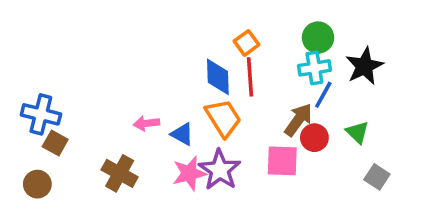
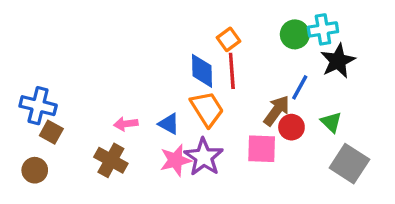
cyan cross: (314, 68) -> (323, 29), moved
pink arrow: (146, 123) -> (126, 124), moved
gray square: (377, 177) -> (349, 164), size x1.6

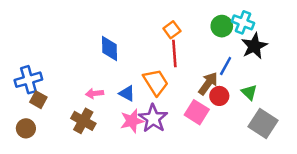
cyan cross: (323, 29) -> (243, 22), turned 30
blue diamond: (202, 71) -> (110, 49), moved
blue cross: (38, 106) -> (28, 80), turned -30
pink square: (262, 149) -> (197, 112), turned 30

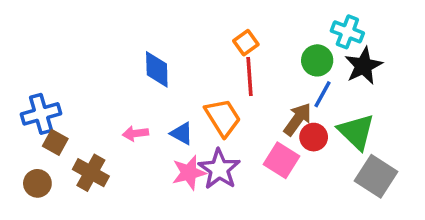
green circle: (222, 26) -> (317, 60), moved
green triangle: (249, 92) -> (356, 132), size x1.6
brown cross: (83, 121) -> (91, 173), moved

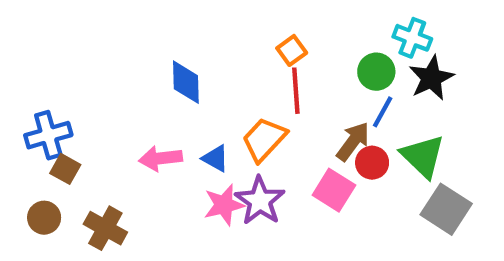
orange trapezoid: (223, 117) -> (264, 139), turned -105
pink arrow: (135, 133) -> (160, 158), size x1.4
brown cross: (91, 173) -> (105, 228), moved

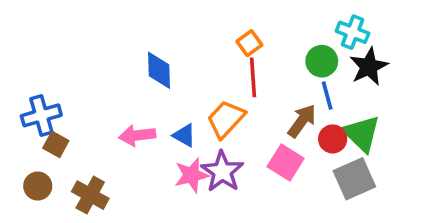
blue line: (383, 112) -> (327, 96), turned -44
red circle: (372, 163) -> (333, 139), moved
gray square: (446, 209) -> (354, 179), moved, turned 33

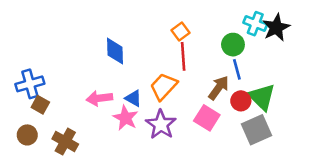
black star: (369, 67) -> (276, 28), moved
pink star: (192, 175) -> (126, 118), moved, turned -30

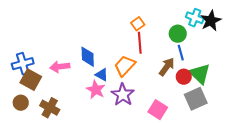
blue diamond: (115, 51) -> (88, 57), moved
pink arrow: (99, 98) -> (60, 67), moved
brown square: (40, 105) -> (31, 80), size x1.5
pink square: (207, 118) -> (158, 110), moved

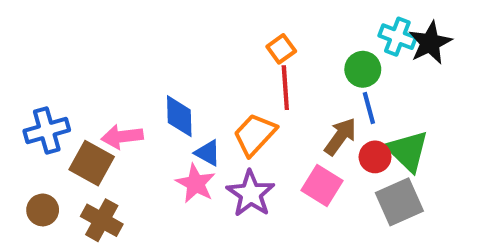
brown square: (31, 80) -> (92, 163), moved
pink square: (158, 110) -> (322, 186), moved

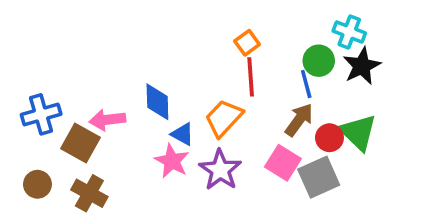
black star: (430, 43) -> (362, 66), moved
blue line: (369, 108) -> (306, 84), moved
gray square: (399, 202) -> (319, 177), moved

